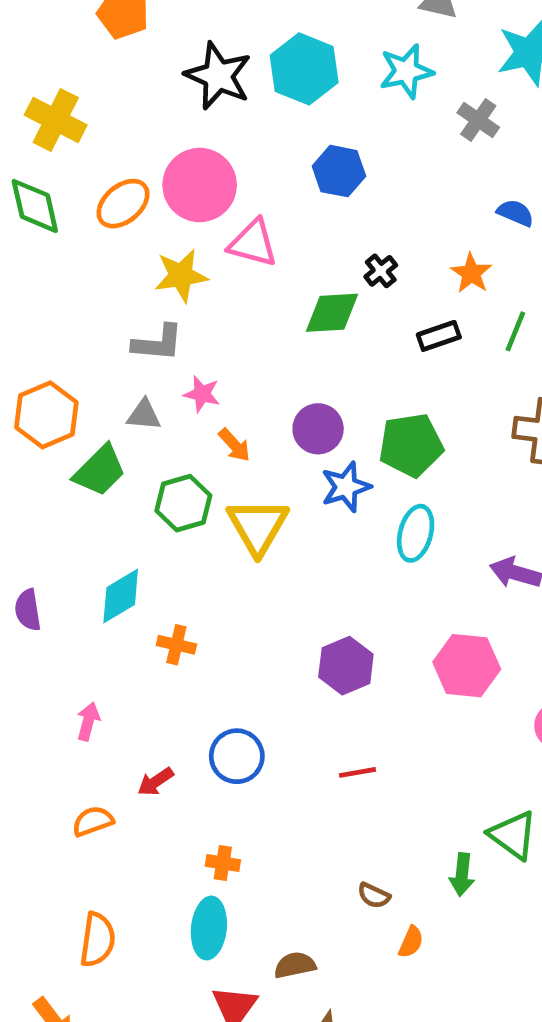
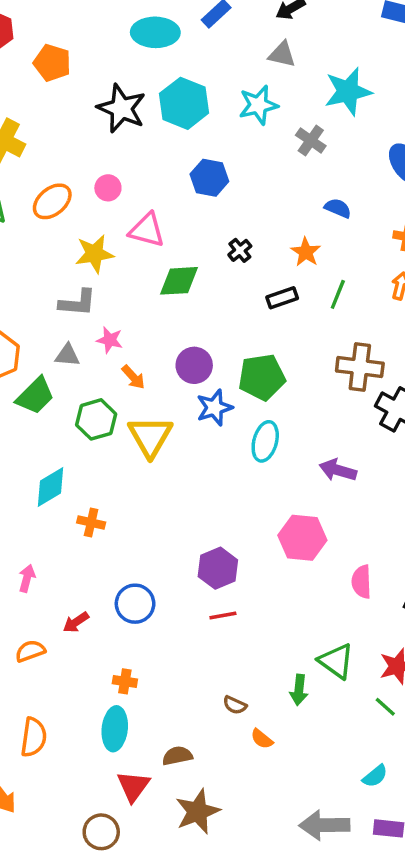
pink circle: (200, 185) -> (108, 188), size x0.5
green diamond: (332, 313) -> (179, 281), moved
purple hexagon: (346, 666) -> (218, 568), moved
orange semicircle: (411, 942) -> (262, 739), turned 105

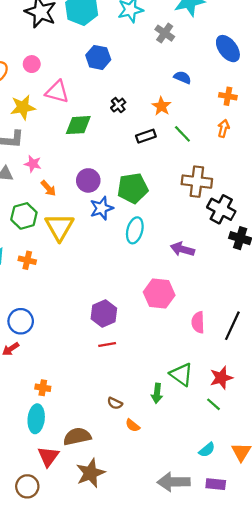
green line: (338, 294) -> (182, 134), turned -66
orange cross: (91, 523) -> (27, 260), moved
blue circle: (135, 604) -> (21, 321), moved
brown semicircle: (177, 756) -> (77, 436), size x1.4

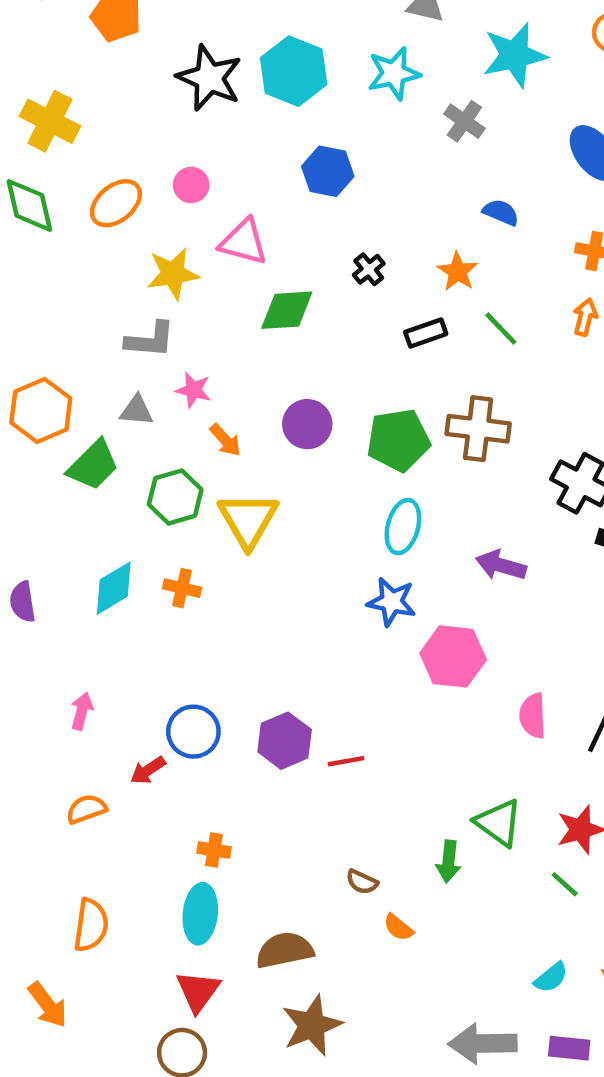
brown cross: (197, 182) -> (478, 429), moved
blue star: (102, 208) -> (392, 602), moved, turned 30
purple hexagon: (104, 313) -> (285, 741), moved
blue circle: (21, 321) -> (193, 732), moved
red triangle: (48, 456) -> (198, 991), moved

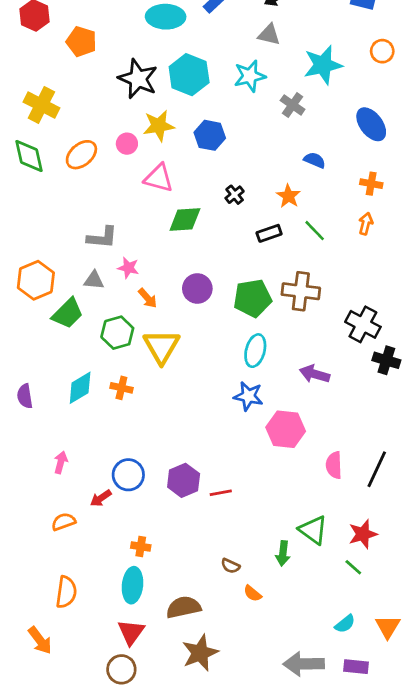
yellow star: (173, 274) -> (159, 126), moved

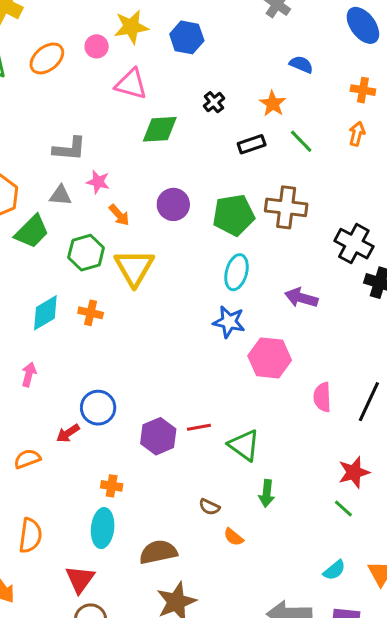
pink arrow: (61, 462) -> (29, 375), moved
purple hexagon: (184, 480) -> (158, 436), moved
green triangle: (313, 530) -> (244, 445), moved
red triangle: (131, 632) -> (80, 579), moved

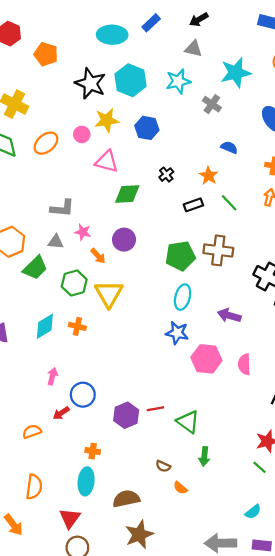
purple circle: (173, 204) -> (124, 240), moved
pink arrow: (29, 375) -> (52, 376), moved
pink semicircle: (322, 397) -> (244, 364), moved

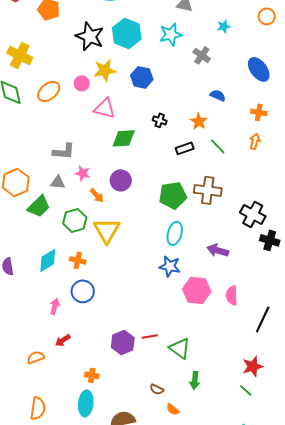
cyan star: (236, 73) -> (224, 26), size x0.5
black cross: (166, 175) -> (160, 120), turned -32
blue circle: (83, 395) -> (83, 291), moved

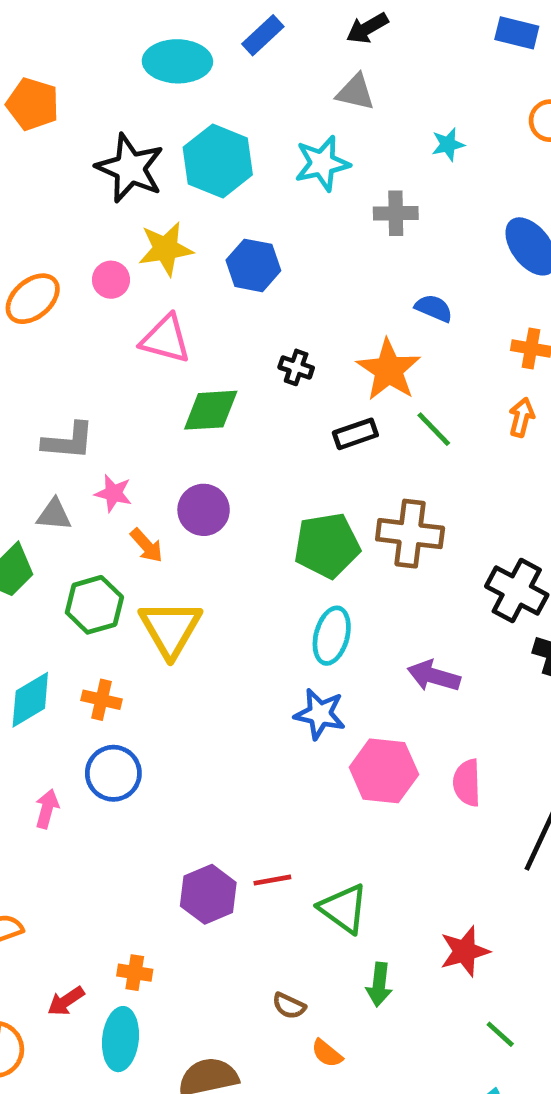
gray cross: (202, 55) -> (396, 213), turned -36
orange star: (199, 121) -> (389, 370), size x1.5
red arrow: (63, 340) -> (66, 1001), moved
red star: (253, 366) -> (465, 951), moved
green line: (246, 390) -> (500, 1034), moved

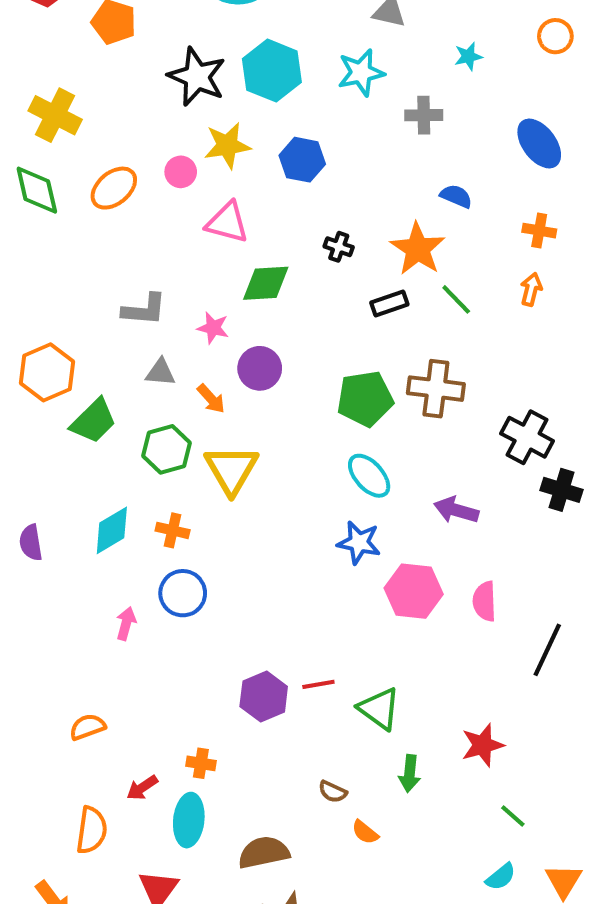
pink star: (113, 493) -> (213, 328), moved
gray triangle: (54, 515) -> (160, 372), moved
cyan ellipse: (332, 636) -> (369, 476), turned -57

